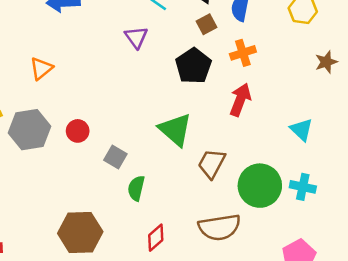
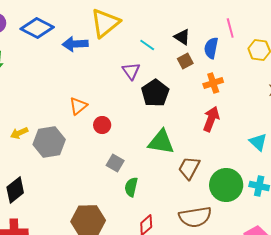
black pentagon: (193, 66) -> (155, 93), moved
orange triangle: (41, 68) -> (78, 106), moved
green triangle: (175, 130) -> (161, 142), turned -32
red circle: (78, 131) -> (102, 125), moved

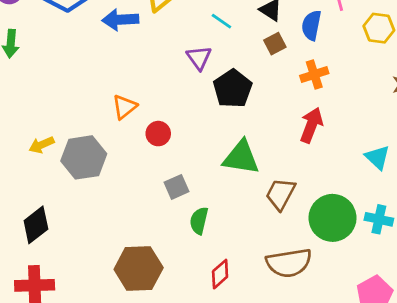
gray square: (115, 163) -> (176, 187), turned 36

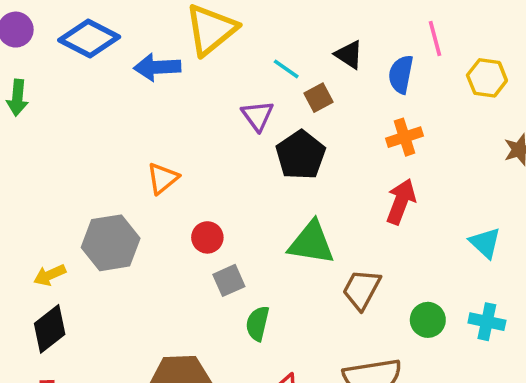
brown square: (275, 44) -> (318, 98), moved
red circle: (158, 134) -> (207, 237), moved
yellow arrow: (42, 145) -> (50, 275), moved
green circle: (332, 218) -> (428, 320), size x0.6

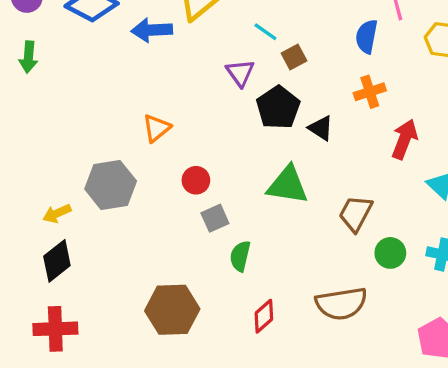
black triangle: (349, 55) -> (321, 128), moved
red arrow: (401, 202) -> (405, 139), moved
brown trapezoid: (361, 289) -> (356, 213), moved

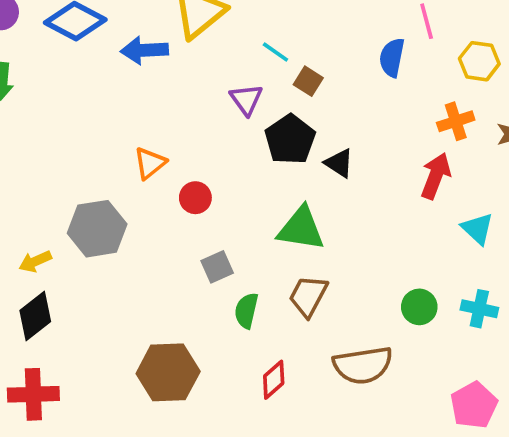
brown square: (294, 57) -> (308, 81), turned -30
orange cross: (370, 92) -> (456, 121), moved
red circle: (196, 180) -> (195, 198), moved
brown trapezoid: (356, 213) -> (308, 296), moved

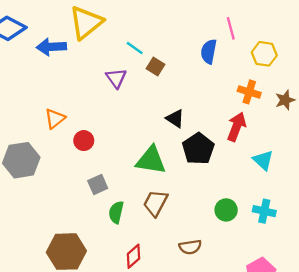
orange cross: (456, 121) -> (249, 92), turned 35
black pentagon: (290, 139) -> (198, 149), moved
brown semicircle: (363, 365) -> (190, 247), size x0.6

